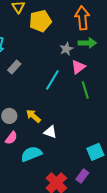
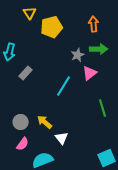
orange arrow: (82, 18) -> (94, 24), size x0.7
green line: (85, 90) -> (103, 108), moved
white triangle: (50, 132) -> (62, 138), turned 32

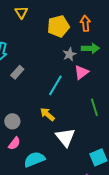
yellow pentagon: (52, 27) -> (58, 26), moved
yellow arrow: (45, 122) -> (47, 114), moved
white triangle: (62, 138) -> (65, 137), moved, size x1.5

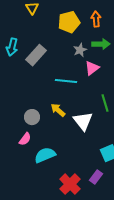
gray rectangle: (17, 72) -> (36, 55), moved, size x1.5
cyan line: (55, 85) -> (66, 81), turned 65
gray circle: (12, 121) -> (32, 117), moved
white triangle: (65, 137) -> (83, 121), moved

